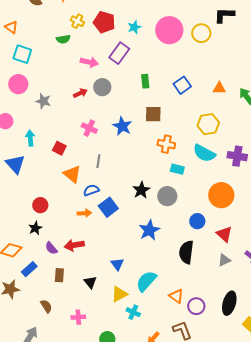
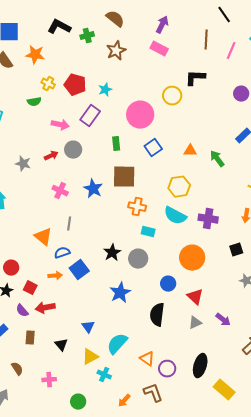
pink circle: (169, 30) -> (140, 115), moved
gray star: (43, 101) -> (23, 164), moved
brown square: (153, 114) -> (124, 177), size x1.4
red square: (59, 148) -> (30, 288), moved

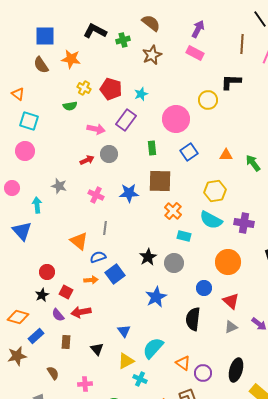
gray star: (23, 164) -> (59, 186), moved
blue star: (93, 189) -> (129, 193), turned -30
orange cross: (137, 207) -> (173, 211), turned 30

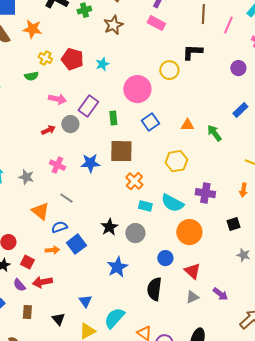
purple rectangle: (126, 120) -> (88, 106), moved
gray star: (59, 186) -> (26, 177), moved
cyan semicircle: (211, 220) -> (172, 203), moved
gray line: (105, 228) -> (66, 198), turned -64

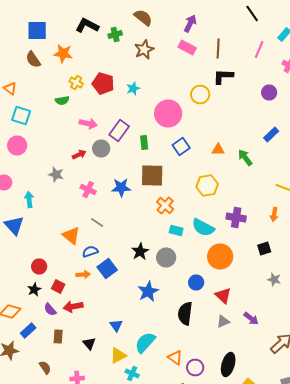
brown line: (203, 14) -> (218, 48), moved
gray star: (26, 177) -> (56, 174), moved

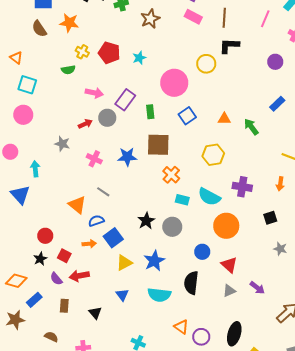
cyan semicircle: (145, 342) -> (159, 295), moved, turned -125
yellow triangle: (118, 356) -> (124, 263), moved
brown semicircle: (45, 368) -> (51, 337), turned -32

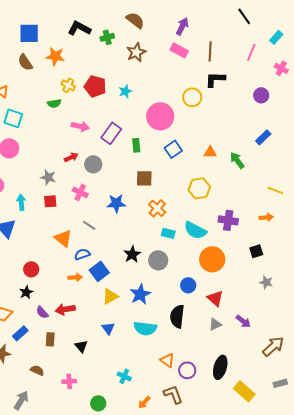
gray circle: (107, 118) -> (93, 164), moved
brown square: (158, 145) -> (144, 178), size x0.7
blue star: (127, 157) -> (116, 203), moved
orange arrow: (280, 184) -> (266, 217), turned -104
red square: (64, 256) -> (50, 201), moved, turned -32

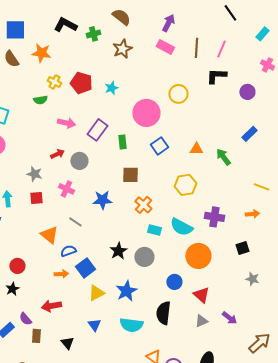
pink line: (251, 52) -> (221, 49), moved
black L-shape: (215, 79) -> (216, 76), moved
purple semicircle: (42, 312) -> (25, 319), moved

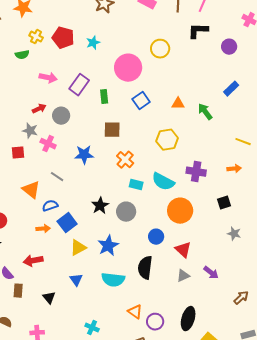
gray star: (34, 174) -> (30, 131), moved
brown arrow: (259, 343) -> (241, 298), size x0.7

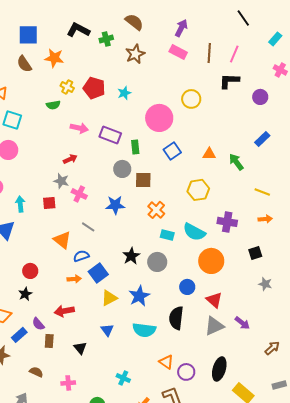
purple rectangle: (79, 85) -> (110, 135), turned 75
gray circle: (61, 116) -> (122, 169), moved
yellow line: (243, 142) -> (262, 192), moved
gray triangle: (183, 276) -> (214, 326), size x1.5

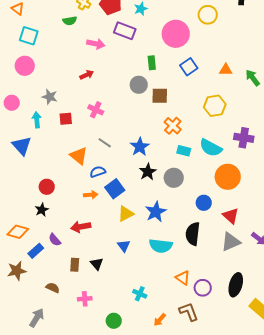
purple rectangle: (110, 135) -> (125, 31), moved
gray star: (61, 181) -> (50, 97), moved
blue star: (115, 205) -> (140, 147), moved, turned -30
brown rectangle: (49, 341) -> (75, 265), moved

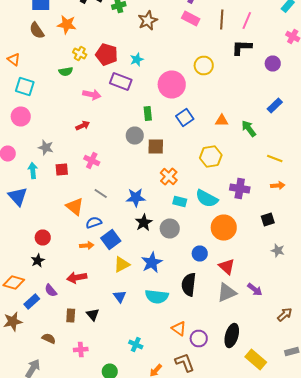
blue star: (140, 147) -> (136, 198), turned 30

